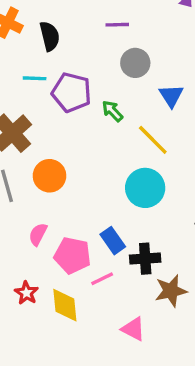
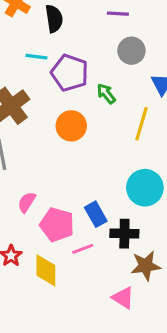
yellow line: (153, 140) -> (141, 124), turned 56
orange circle: (49, 176) -> (71, 126), moved
cyan circle: (145, 188) -> (145, 188), moved
pink triangle: (133, 329) -> (123, 298), moved

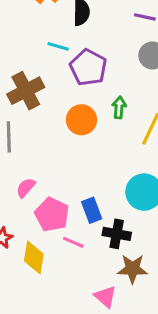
green arrow: (106, 94) -> (119, 107), moved, turned 35
pink line: (83, 249) -> (73, 242), turned 35

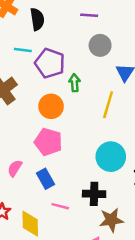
green arrow: (119, 107) -> (74, 83), moved
blue rectangle: (92, 210) -> (45, 179), moved
pink pentagon: (52, 215) -> (48, 142), moved

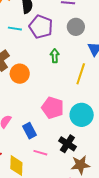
purple pentagon: (50, 63) -> (41, 27), moved
orange circle: (51, 106) -> (20, 74), moved
pink pentagon: (48, 142) -> (53, 108), moved
black cross: (94, 194) -> (67, 144), turned 30

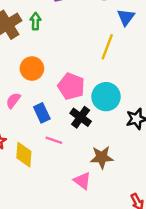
green arrow: (55, 56) -> (36, 21), moved
orange circle: (20, 74) -> (32, 69), moved
black cross: (67, 144) -> (81, 117), moved

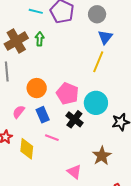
blue triangle: (126, 17) -> (105, 37), moved
orange circle: (32, 69) -> (37, 88), moved
pink semicircle: (13, 100) -> (19, 112), moved
brown star: (102, 157) -> (102, 156), moved, turned -30

